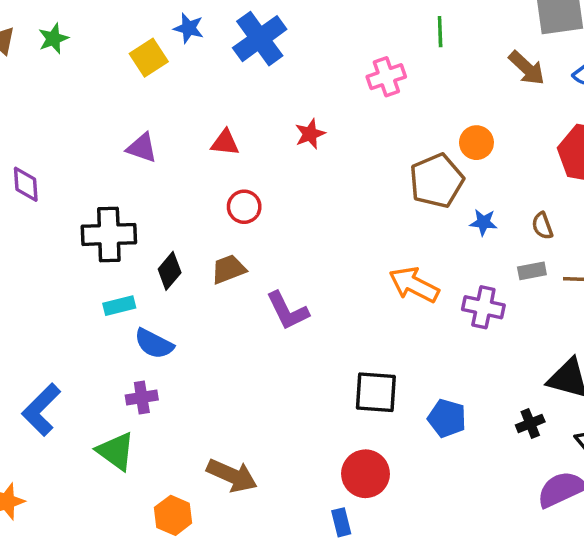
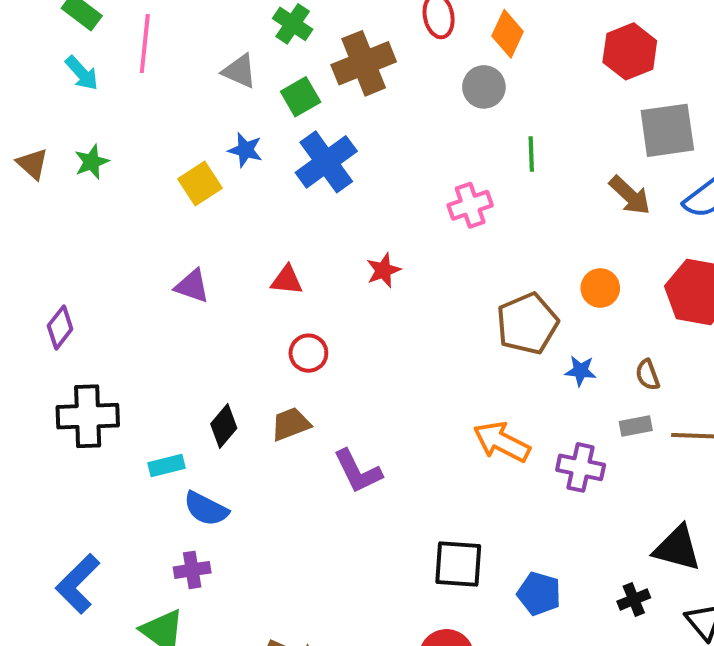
orange circle: (476, 143) -> (600, 288), moved
purple diamond: (26, 184) -> (60, 327), turned 42
black cross: (109, 234) -> (88, 416), moved

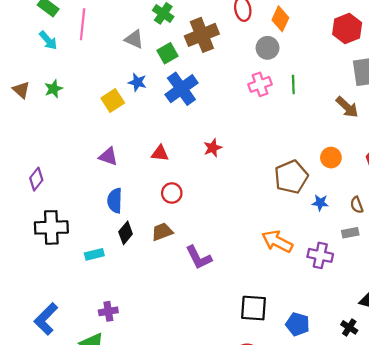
pink cross: (470, 205) -> (260, 84), moved
blue semicircle: (206, 509) -> (115, 201), moved, turned 65
black cross: (634, 600) -> (349, 327), turned -35

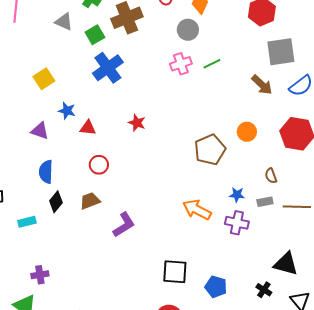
blue star: (137, 82) -> (67, 111), moved
green line: (293, 84) -> (212, 64), turned 66
red star: (213, 148) -> (137, 123), turned -30
blue star: (320, 203) -> (237, 195), moved
purple L-shape: (199, 258) -> (124, 225), turned -96

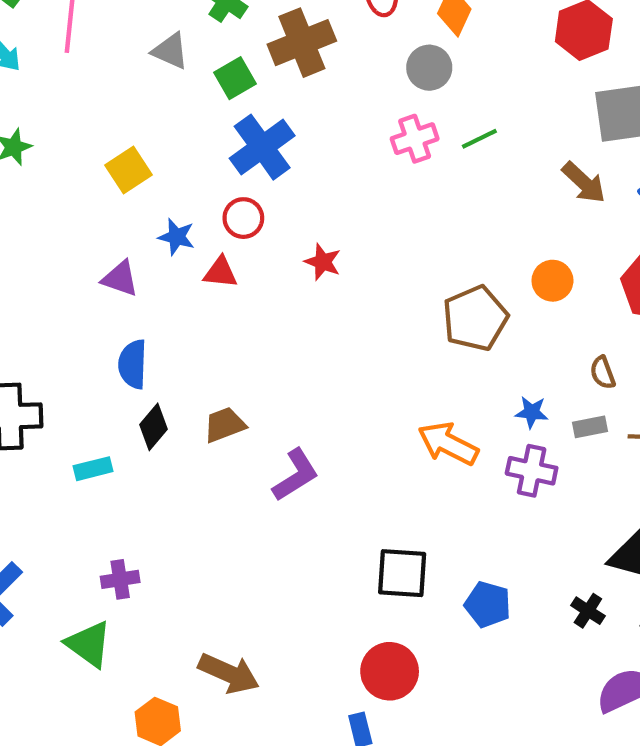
red circle: (99, 165) -> (243, 218), moved

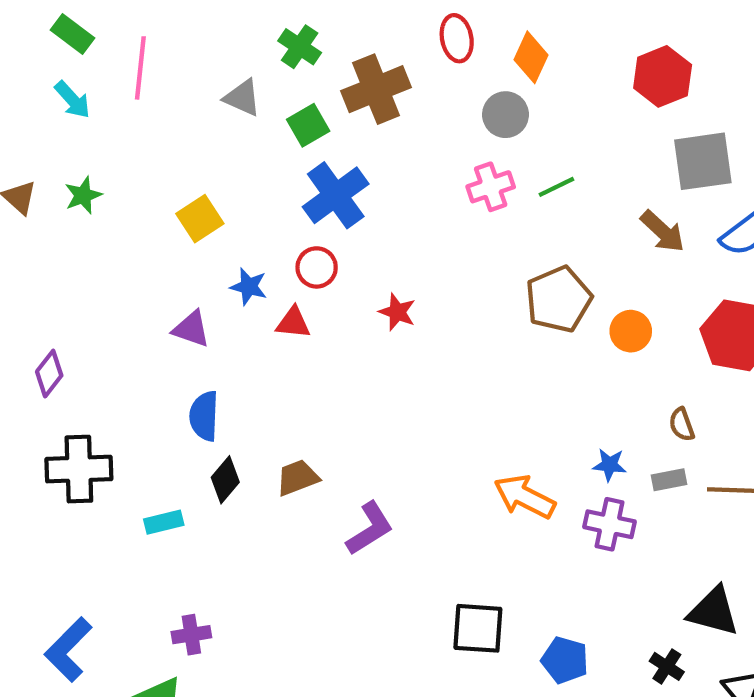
brown pentagon: (475, 318) -> (559, 299), moved

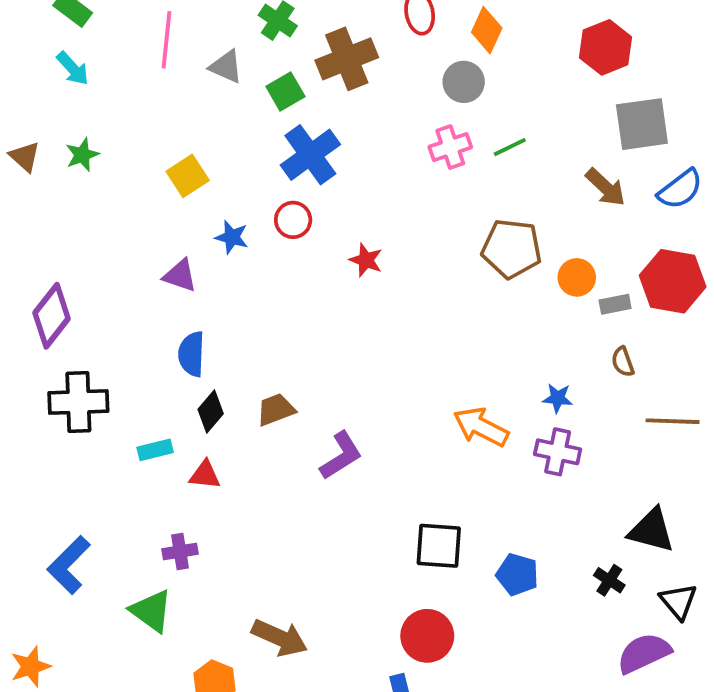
pink line: (140, 68) -> (167, 40), moved
brown pentagon: (559, 299) -> (512, 249), turned 30
red triangle: (293, 323) -> (205, 475), moved
purple diamond: (49, 374) -> (52, 316), size x1.5
gray rectangle: (669, 480) -> (615, 304), moved

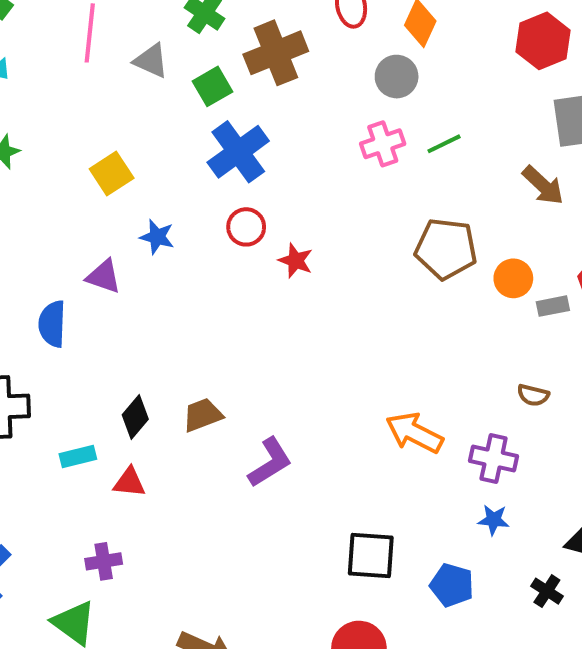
red circle: (293, 220) -> (246, 227), moved
blue semicircle: (191, 354) -> (52, 324), moved
brown semicircle: (623, 362) -> (533, 395), moved, turned -56
blue star: (558, 398) -> (494, 520), moved

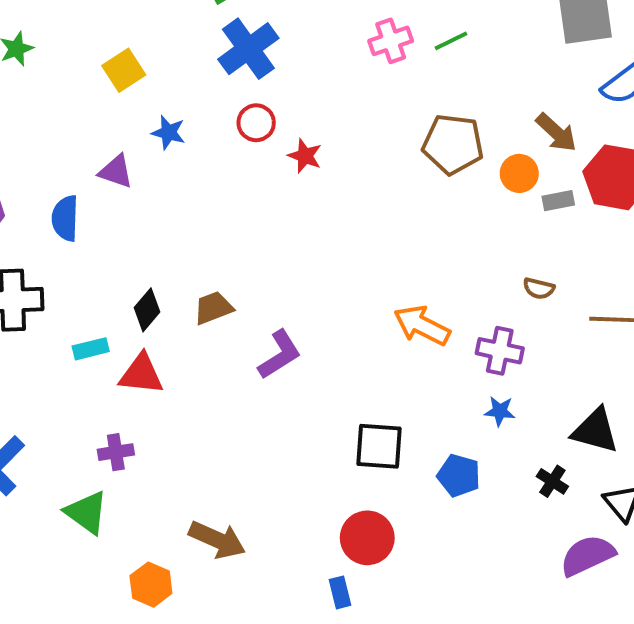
brown arrow: (543, 185) -> (556, 133), moved
red triangle: (129, 482) -> (141, 374), size x1.4

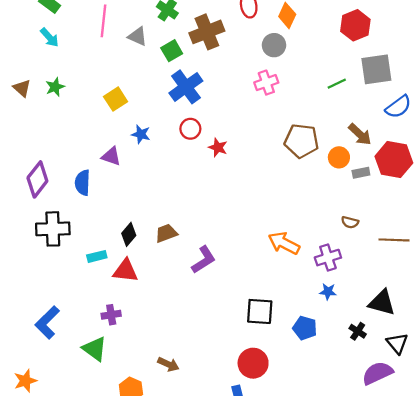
green line: (451, 41) -> (337, 84), moved
purple cross: (500, 351) -> (328, 258), turned -30
brown arrow: (217, 540) -> (168, 364), size x0.7

